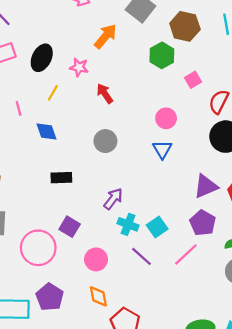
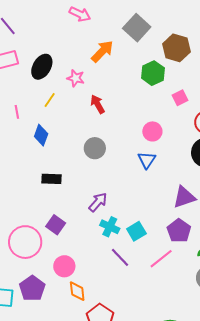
blue diamond: (46, 131) -> (41, 135), turned 35
pink circle: (96, 259) -> (64, 266), moved

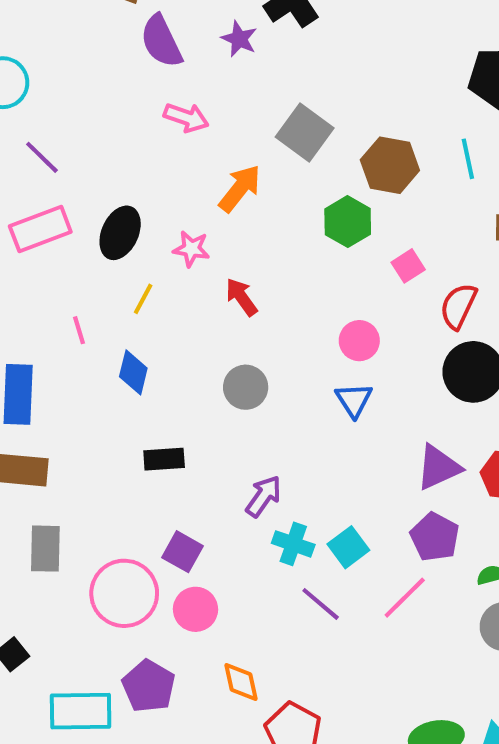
pink circle: (64, 266) -> (195, 609), moved

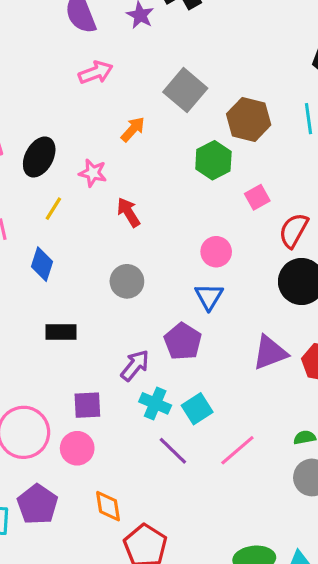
pink arrow: (186, 118) -> (96, 72), turned -44
orange arrow: (240, 188) -> (133, 129), size x0.7
purple pentagon: (435, 537) -> (183, 341), moved
purple square: (182, 552) -> (87, 405), moved, turned -36

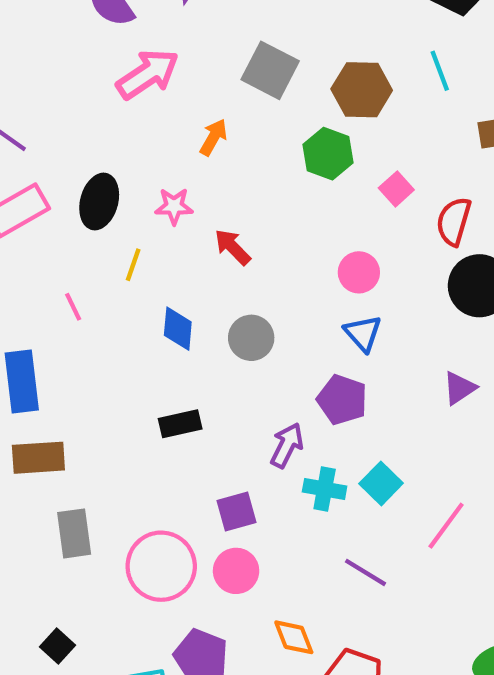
pink arrow: (96, 72) -> (148, 74), size x1.4
blue diamond: (42, 264) -> (178, 329), moved
purple triangle: (270, 353) -> (459, 388), size x0.7
purple line: (173, 451) -> (366, 572), moved

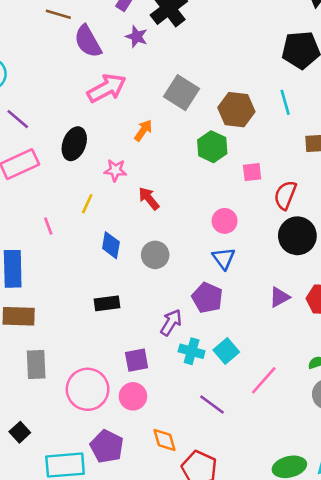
pink square: (396, 189) -> (252, 172), turned 30
black ellipse: (99, 202) -> (74, 144), moved

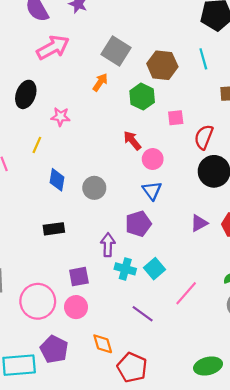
orange arrow: (143, 130) -> (100, 82), moved
red arrow: (149, 198) -> (132, 140), moved
purple pentagon: (207, 298) -> (138, 224), turned 30
purple arrow: (171, 323) -> (108, 245), turned -30

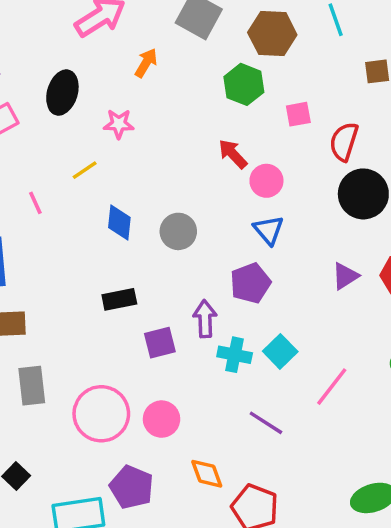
orange arrow: (100, 82) -> (146, 63), moved
yellow line: (37, 145) -> (85, 170), turned 35
purple square: (79, 277) -> (160, 343), moved

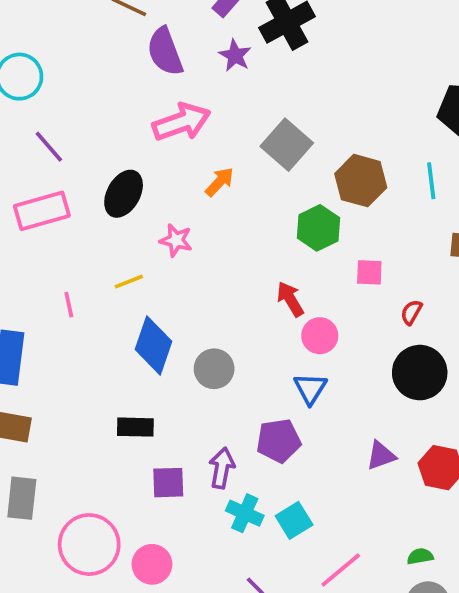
red semicircle: (344, 142) -> (411, 312), size x0.6
blue diamond: (119, 223) -> (153, 345), size x1.4

